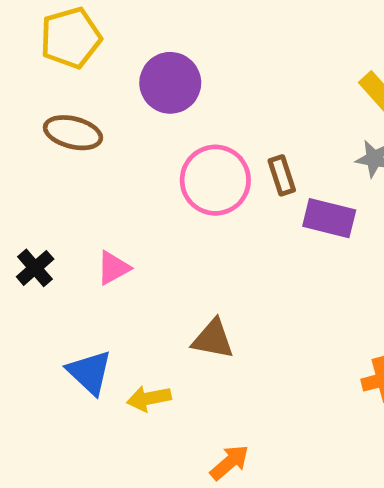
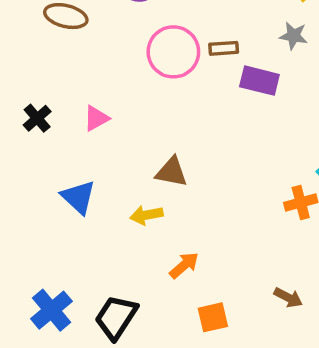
brown rectangle: (282, 175) -> (224, 48), turned -76
yellow arrow: (149, 398) -> (146, 215), moved

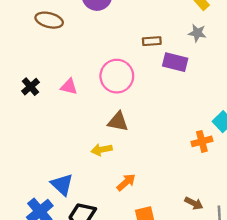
pink circle: (173, 52) -> (117, 76), moved
pink triangle: (96, 118) -> (69, 87), turned 42
blue triangle: (78, 197) -> (62, 185), moved

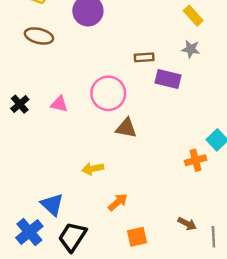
brown triangle: (118, 122) -> (126, 128), moved

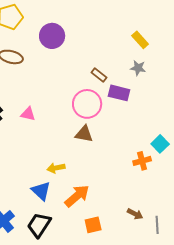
brown rectangle: (144, 57) -> (99, 75), turned 42
pink circle: (108, 93) -> (87, 104), moved
orange arrow: (118, 202) -> (77, 196), size x1.5
blue triangle: (52, 204) -> (41, 191), moved

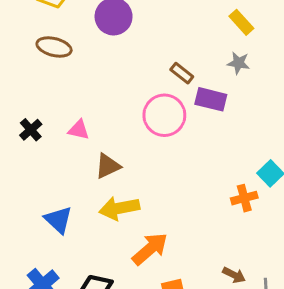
brown triangle: (84, 134) -> (108, 166), moved, turned -36
yellow arrow: (56, 168) -> (119, 208), size x1.5
blue triangle: (41, 191) -> (58, 220), moved

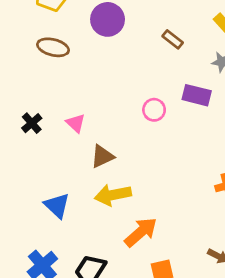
brown rectangle: (182, 73) -> (173, 39), moved
pink circle: (164, 115) -> (154, 110), size x0.6
pink triangle: (79, 130) -> (76, 123), turned 30

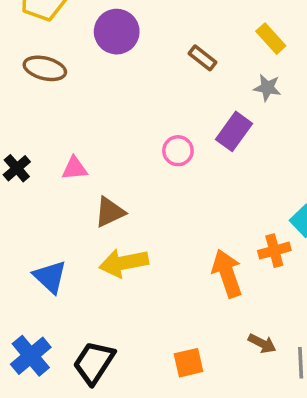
purple rectangle: (197, 95) -> (234, 131), turned -68
pink triangle: (76, 123) -> (75, 168), turned -48
orange arrow: (141, 232) -> (227, 273), moved, turned -68

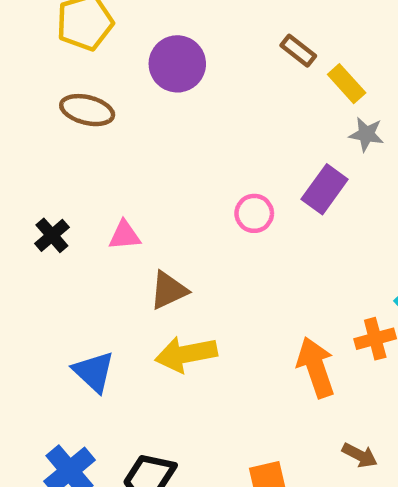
yellow rectangle: (271, 39) -> (347, 84), moved
brown rectangle: (202, 58) -> (298, 51), moved

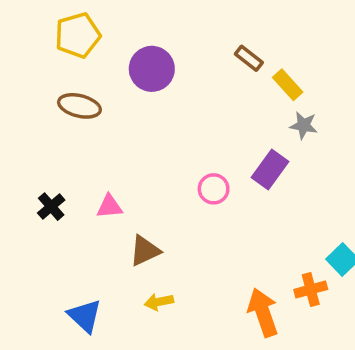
yellow arrow: (186, 354) -> (159, 302), size x0.6

